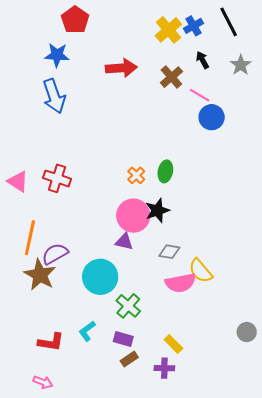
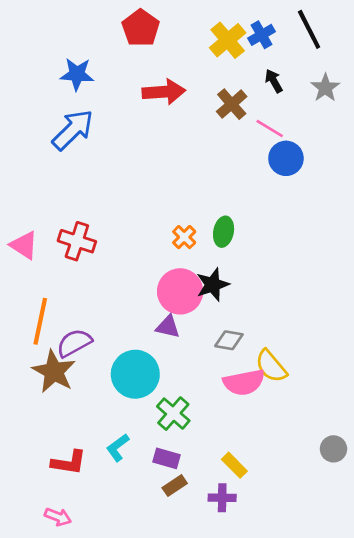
red pentagon: (75, 20) -> (141, 28), moved
blue arrow: (54, 96) -> (73, 130), turned -116

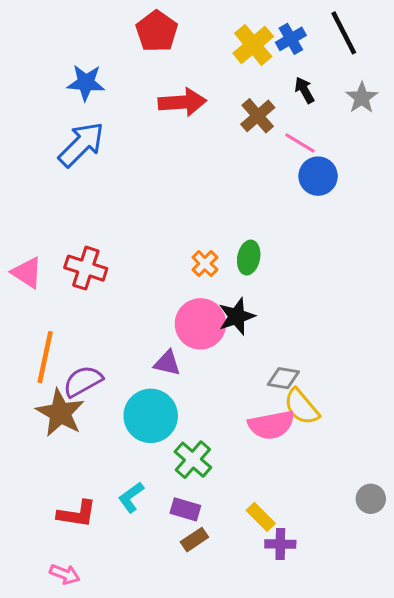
purple triangle: (168, 327) -> (167, 363), moved
gray diamond: (229, 340) -> (283, 378), moved
purple cross: (222, 498) -> (280, 544), moved

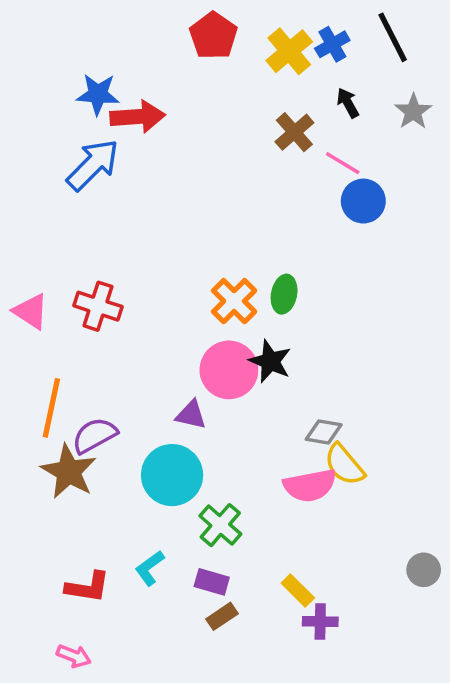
red pentagon: (157, 31) -> (213, 36), moved
red arrow: (182, 102) -> (138, 117), moved
orange cross: (205, 264) -> (234, 301), size x1.5
black star: (237, 316) -> (270, 361), turned -30

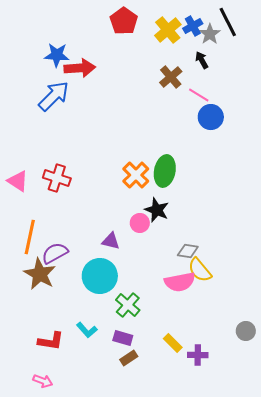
gray star: (413, 111) -> (210, 34), moved
green ellipse: (284, 294) -> (165, 171), size x1.4
pink circle: (229, 370) -> (140, 223), moved, size x0.6
cyan L-shape: (150, 568) -> (87, 330), turned -95
purple cross: (320, 622) -> (198, 355), moved

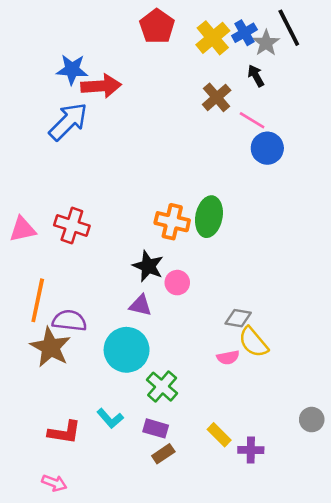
orange cross: (136, 175) -> (172, 222), turned -32
pink triangle: (18, 181) -> (23, 229), turned -45
black star: (157, 210) -> (148, 266), moved
purple semicircle: (55, 253) -> (69, 321), turned 36
pink semicircle: (180, 282) -> (228, 357), size x0.6

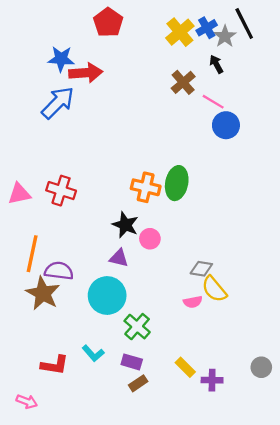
red pentagon: (157, 26) -> (108, 22), moved
gray circle: (312, 420) -> (261, 367), moved
pink arrow: (54, 483) -> (27, 402), moved

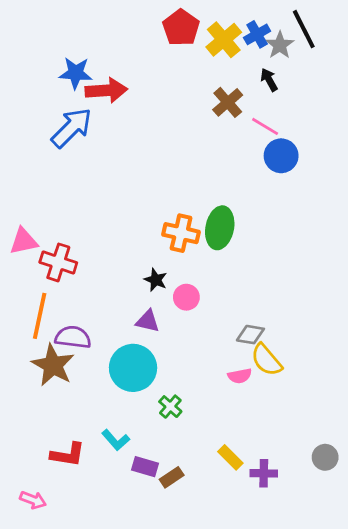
red pentagon: (108, 22) -> (181, 28), moved
red cross: (61, 191) -> (58, 262), moved
black star: (125, 225) -> (156, 280), size x0.7
green cross: (137, 327) -> (170, 407), size x0.7
purple rectangle: (132, 362) -> (145, 467), moved

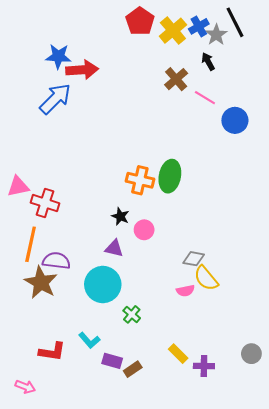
blue circle: (281, 156) -> (235, 120), moved

